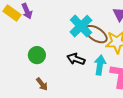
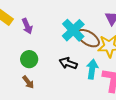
purple arrow: (27, 11) -> (27, 26), moved
brown arrow: (42, 84) -> (28, 82), moved

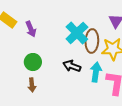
brown ellipse: (88, 38) -> (92, 41), turned 60
brown arrow: (28, 82) -> (32, 85), turned 32

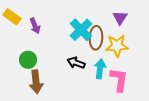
green circle: (33, 62) -> (28, 60), moved
brown arrow: (32, 85) -> (36, 82), size x1.6

